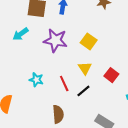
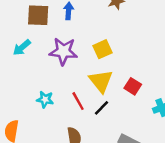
yellow square: (89, 41) -> (103, 49), turned 35
yellow triangle: (85, 68) -> (101, 81), size x1.5

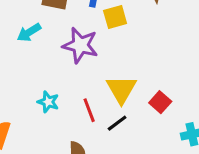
yellow square: (103, 49) -> (115, 17), moved

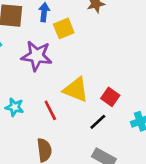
yellow triangle: (121, 89) -> (76, 90), turned -32
black line: (117, 123) -> (98, 122), moved

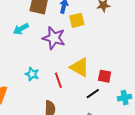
red square: (110, 97) -> (105, 76), turned -32

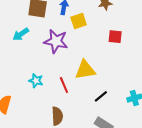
yellow triangle: (80, 67) -> (85, 70), turned -35
red square: (105, 76) -> (115, 37), moved

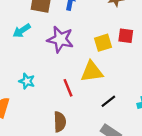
yellow square: (79, 21) -> (103, 43), moved
cyan star: (36, 81) -> (27, 81), moved

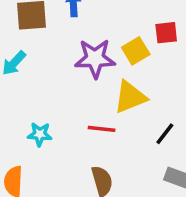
purple star: (60, 39) -> (95, 58), moved
red line: (68, 88) -> (102, 129), turned -48

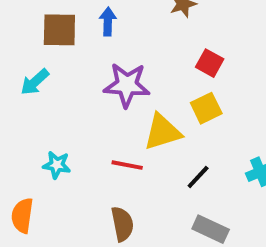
red square: (166, 33) -> (210, 63), turned 30
yellow square: (136, 51) -> (206, 108), moved

